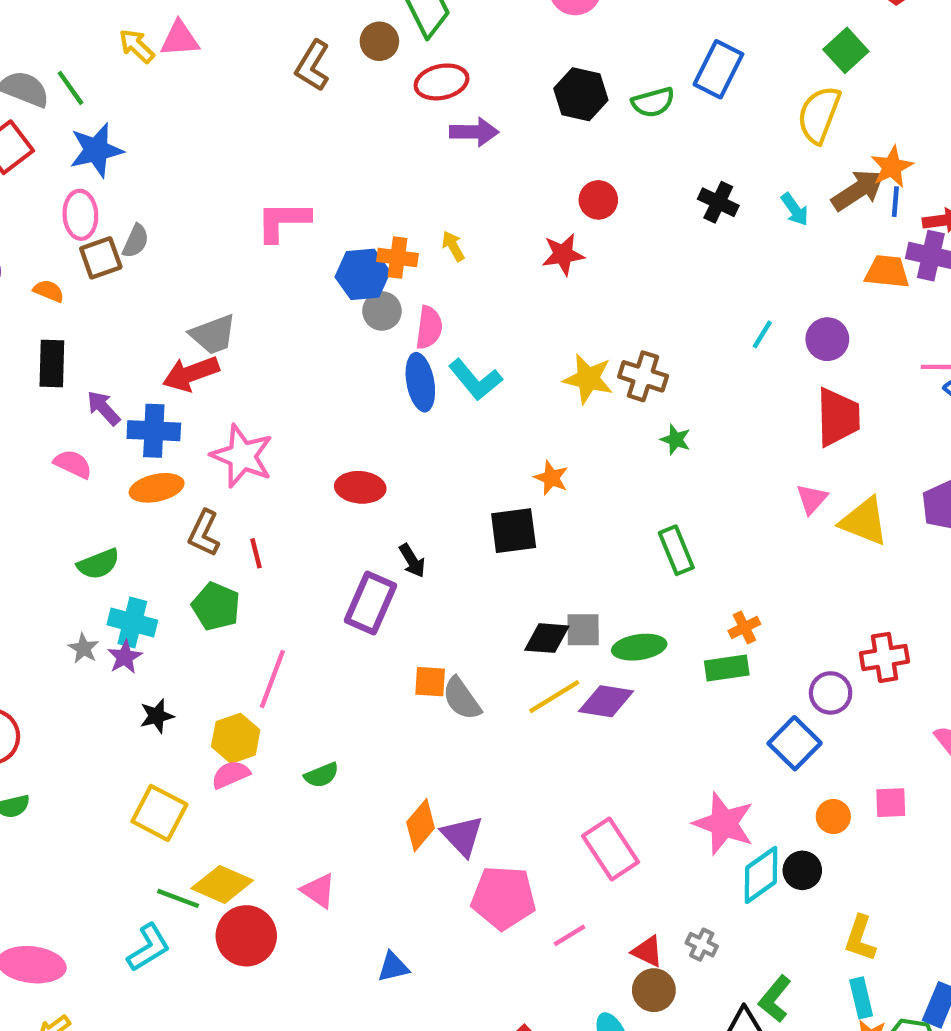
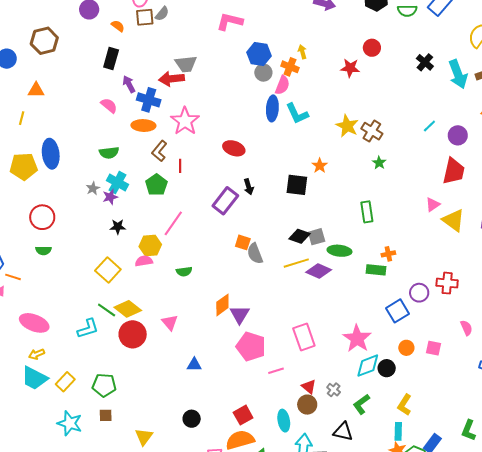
cyan arrow: (795, 209) -> (458, 74), size x1.8
orange cross: (397, 258) -> (290, 67), moved
gray square: (583, 630) -> (317, 237), turned -30
green L-shape: (775, 999) -> (361, 404), moved

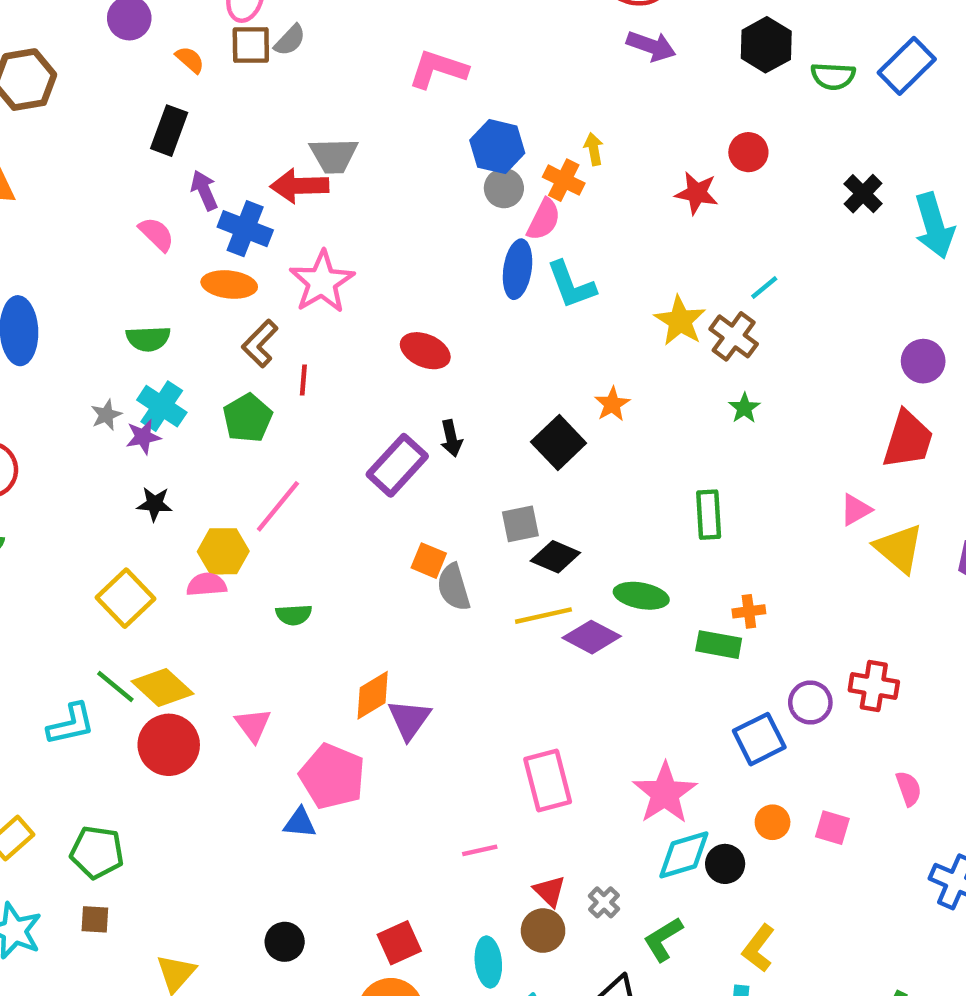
cyan line: (429, 126) -> (764, 288), moved
black square: (297, 185) -> (559, 443), turned 35
gray square: (317, 237) -> (520, 524), moved
pink pentagon: (251, 347) -> (332, 776), moved

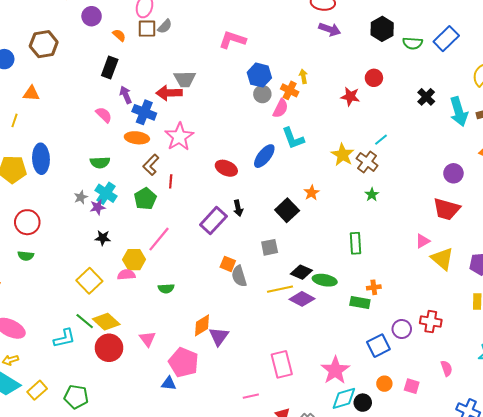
blue ellipse: (518, 269) -> (264, 156), moved, turned 30
red trapezoid: (908, 440) -> (446, 209), turned 88
black diamond: (555, 557) -> (301, 272), moved

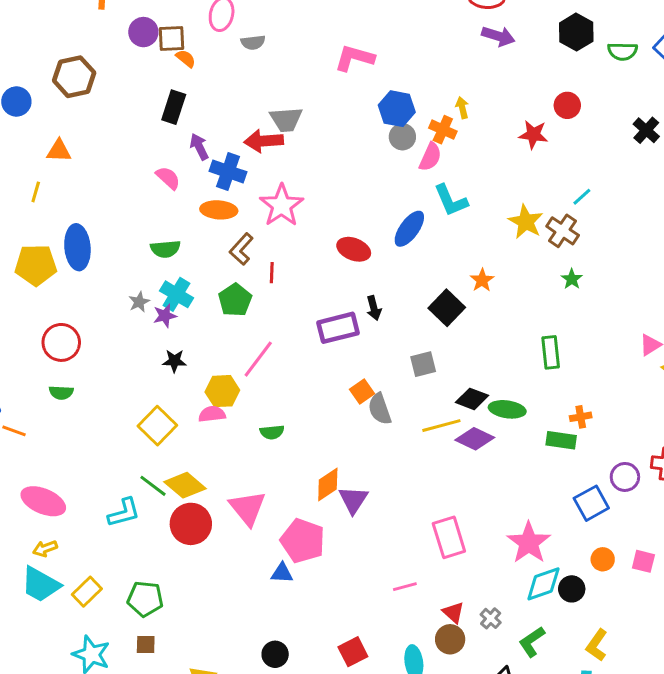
gray semicircle: (165, 26) -> (253, 42), turned 42
brown square: (147, 29) -> (171, 39), moved
purple rectangle: (213, 220) -> (338, 328), turned 36
orange square: (228, 264) -> (362, 392), turned 35
pink triangle: (147, 339) -> (247, 508), size x1.5

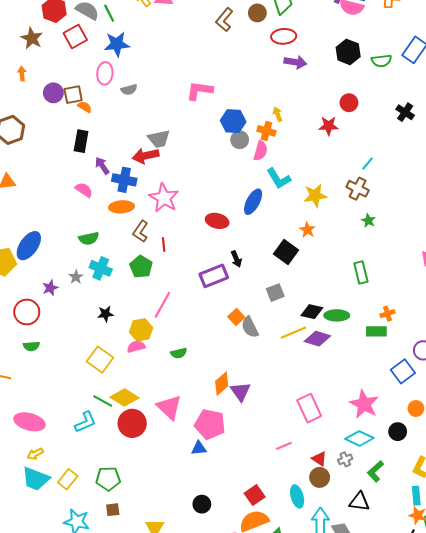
yellow star: (526, 222) -> (315, 196), moved, turned -30
blue ellipse: (77, 247) -> (29, 246), turned 48
purple star: (165, 316) -> (50, 288), moved
cyan diamond: (543, 584) -> (359, 438), moved, turned 52
gray cross: (491, 618) -> (345, 459), turned 32

